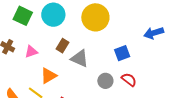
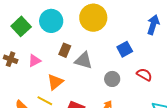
green square: (23, 16) -> (21, 26), turned 30
blue arrow: (154, 33) -> (153, 25), turned 132
red semicircle: (129, 80) -> (144, 75), moved

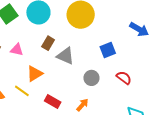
blue arrow: (153, 25) -> (139, 29), turned 96
pink triangle: (34, 61) -> (17, 50), turned 32

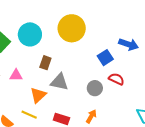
blue arrow: (139, 29) -> (129, 44), moved
gray triangle: (65, 56) -> (59, 82), moved
red semicircle: (124, 78) -> (116, 79), moved

